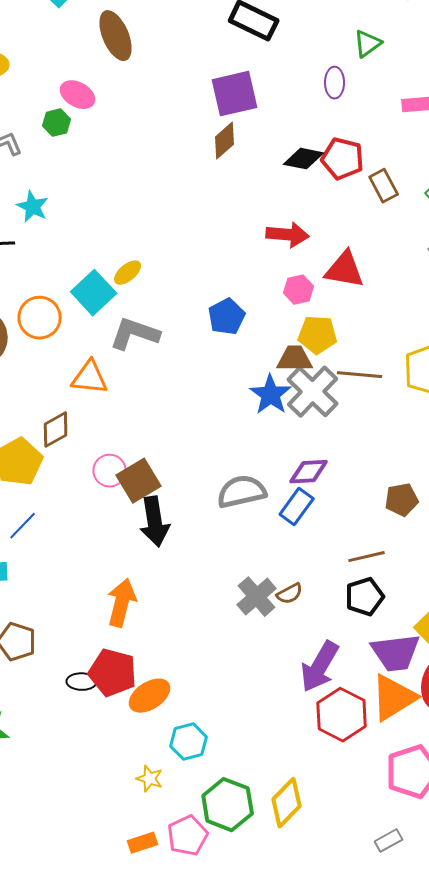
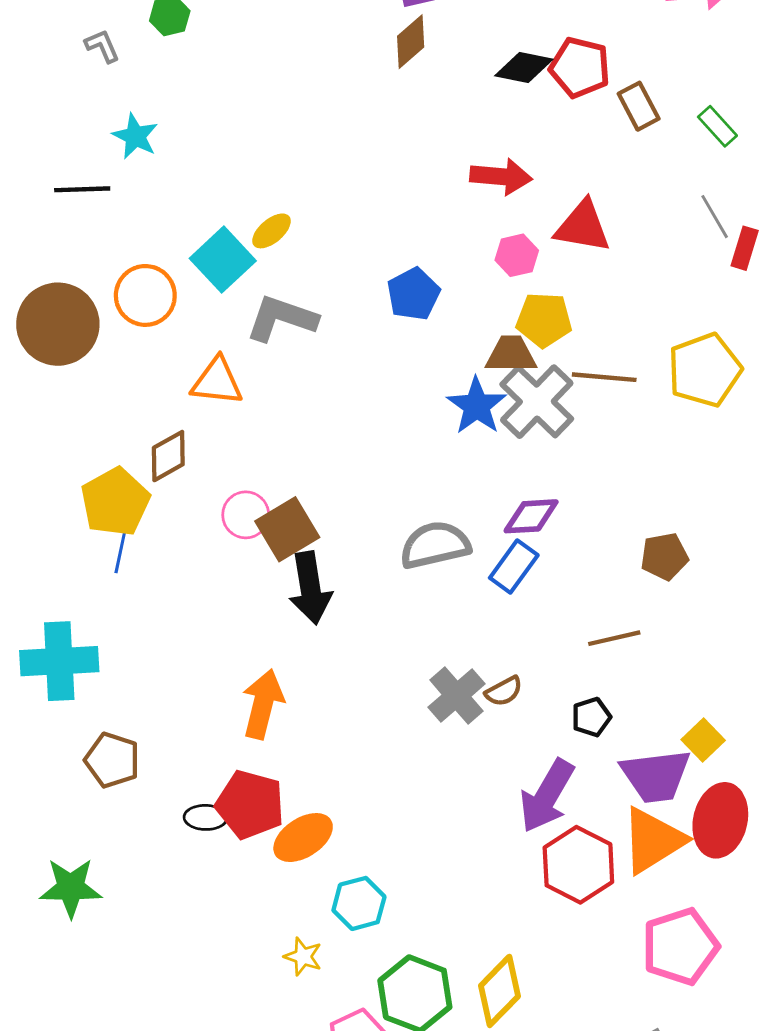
blue line: (23, 526) -> (121, 549), moved, turned -32
black pentagon: (365, 597) -> (591, 717), moved, size x0.7

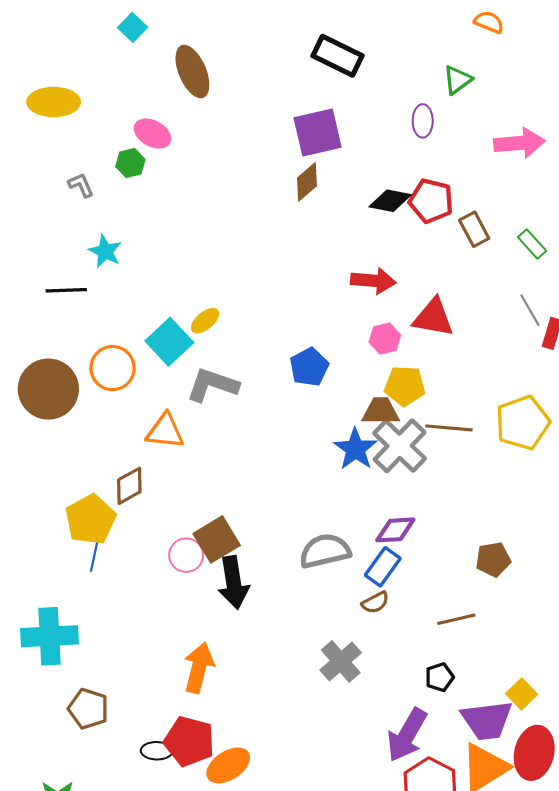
pink circle: (246, 515) -> (186, 555), moved
brown semicircle: (504, 691) -> (375, 603), moved

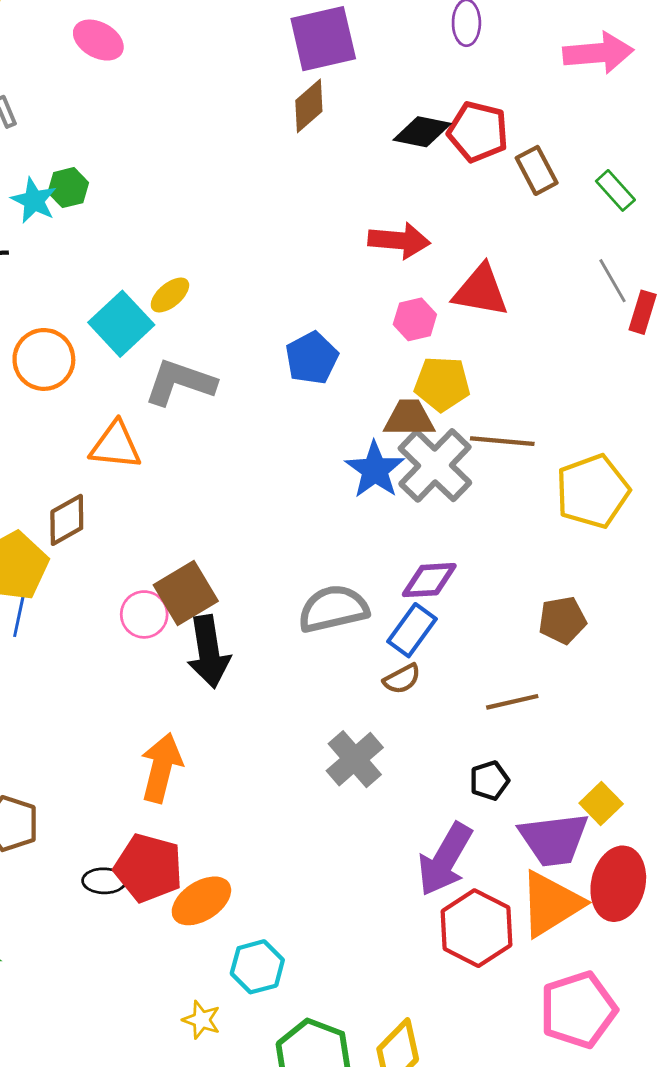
green hexagon: (130, 163) -> (68, 188), moved
yellow pentagon: (523, 423) -> (593, 491), moved

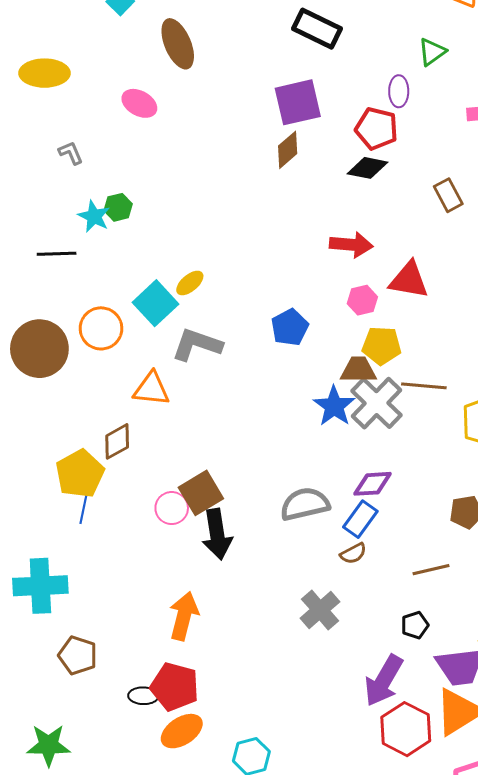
red pentagon: (478, 132) -> (377, 129), moved
orange ellipse: (201, 901) -> (182, 731), moved

